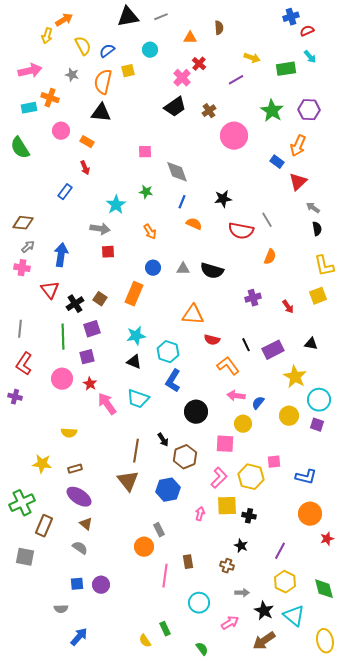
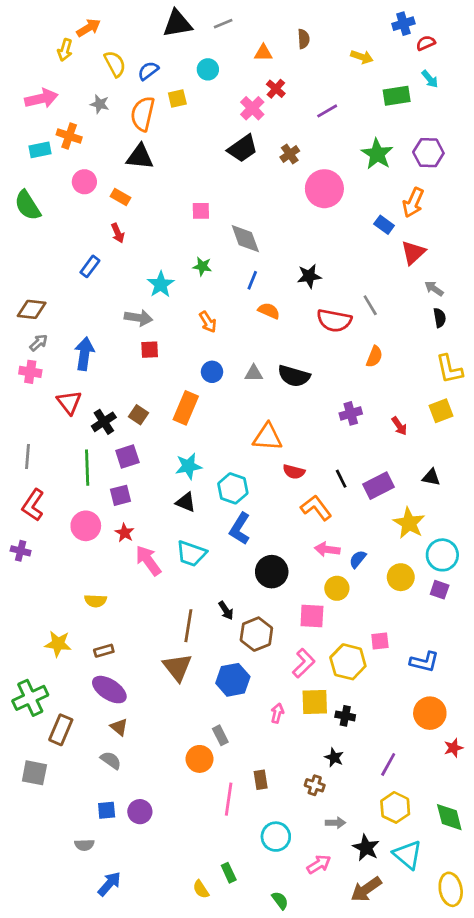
yellow arrow: (252, 58) -> (362, 57), moved

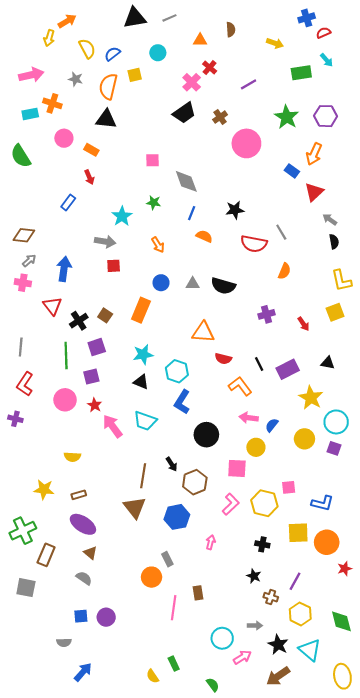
yellow square: (315, 702) -> (298, 533), moved
brown cross: (315, 785) -> (271, 597), moved
cyan circle: (276, 837) -> (222, 638), moved

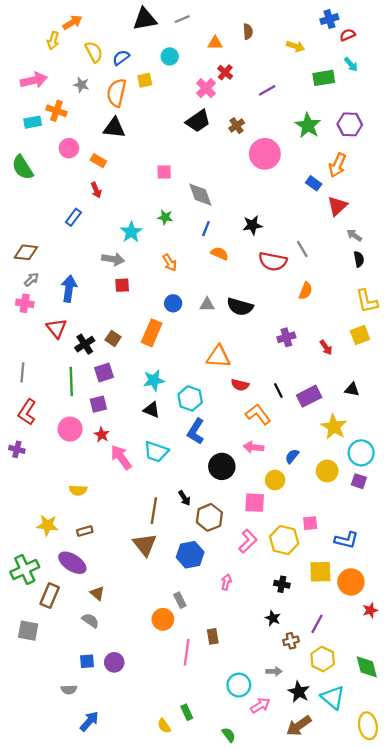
pink arrow: (249, 418) -> (254, 447), moved
purple ellipse: (83, 524) -> (72, 563), moved
brown cross: (271, 597) -> (291, 641), turned -32

